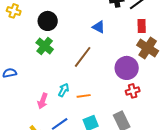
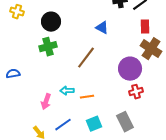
green cross: (45, 46) -> (48, 47), turned 36
cyan arrow: (64, 90) -> (67, 91), turned -120

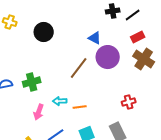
red rectangle: (145, 27) -> (138, 37), turned 64
green cross: (48, 47) -> (32, 82), moved
purple circle: (130, 69) -> (108, 57), moved

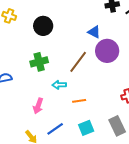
green cross: (32, 82) -> (39, 62), moved
cyan arrow: (60, 101) -> (59, 85), moved

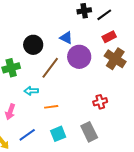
black circle: (43, 26) -> (33, 45), moved

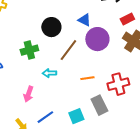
red cross: (100, 102) -> (118, 84), size x1.5
orange line: (51, 107) -> (87, 78), moved
gray rectangle: (89, 132) -> (99, 105), moved

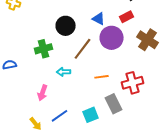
red rectangle: (127, 19) -> (126, 17), moved

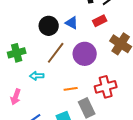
black circle: (66, 26) -> (49, 26), moved
purple circle: (112, 38) -> (85, 54), moved
orange line: (102, 77) -> (71, 89), moved

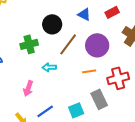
black circle: (49, 26) -> (52, 24), moved
orange line: (71, 89) -> (89, 71), moved

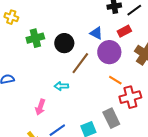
green cross: (29, 44) -> (35, 38), moved
purple circle: (97, 45) -> (109, 52), moved
orange line: (89, 71) -> (115, 80), moved, turned 40

